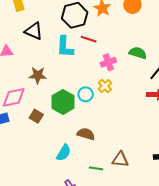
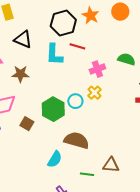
brown star: (38, 75) -> (20, 74), moved
brown semicircle: (86, 134) -> (76, 140), size x1.4

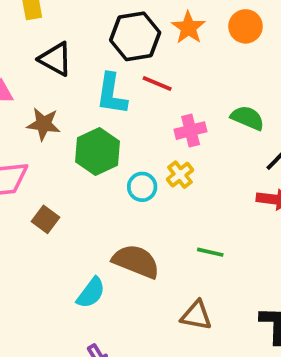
green hexagon: (53, 109) -> (98, 152), moved
green line: (87, 174) -> (210, 252), moved

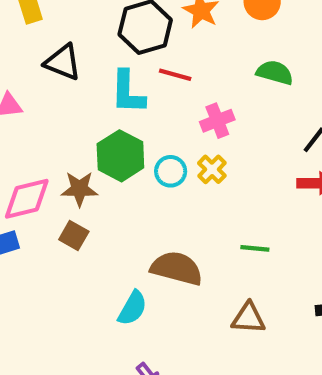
green semicircle: (247, 118) -> (275, 73), moved
brown star: (44, 124) -> (79, 189), moved
cyan circle: (142, 187) -> (171, 171), moved

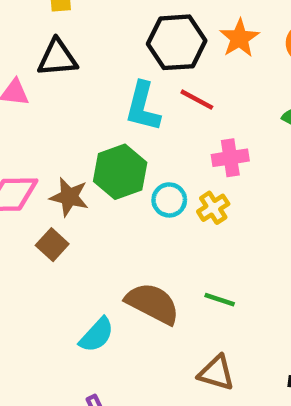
black triangle: (63, 62) -> (57, 58), moved, turned -39
green line: (255, 248) -> (220, 300), moved

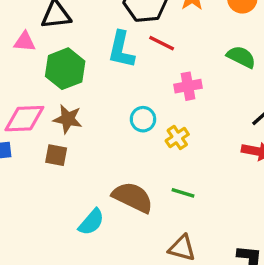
green hexagon: (120, 172) -> (65, 69), moved
yellow cross: (213, 208) -> (177, 137), moved
brown square: (52, 245) -> (56, 155), turned -30

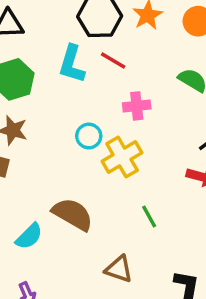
yellow cross: (177, 137) -> (122, 157), size x1.6
green line: (183, 193) -> (149, 216), moved, turned 40

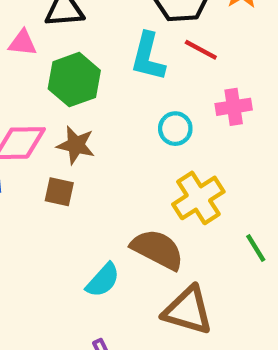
cyan circle: (89, 136) -> (175, 129), moved
yellow cross: (122, 157) -> (198, 198), moved
brown triangle: (119, 269) -> (188, 311), moved, size x1.4

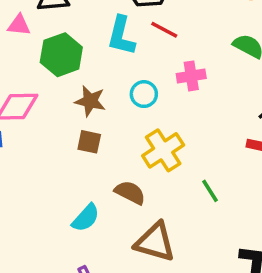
brown star: (76, 145) -> (90, 101), moved
brown square: (59, 192) -> (89, 142), moved
brown semicircle: (157, 249) -> (130, 192), size x0.7

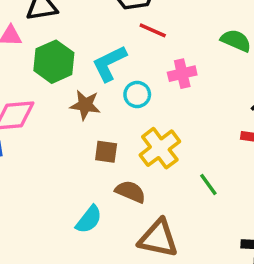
cyan L-shape: (121, 36) -> (109, 63), moved, turned 54
brown square: (89, 142) -> (106, 152), moved

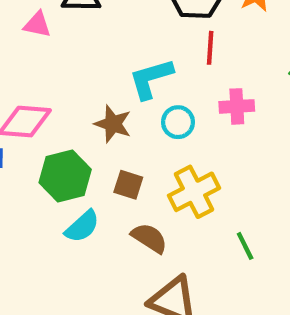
red line: (153, 30) -> (210, 48), turned 60
green hexagon: (54, 62) -> (65, 176), moved
cyan semicircle: (89, 219) -> (82, 226), moved

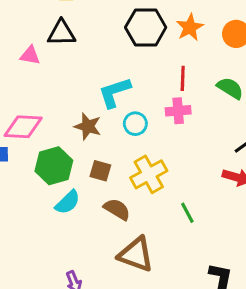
red line: (210, 48) -> (183, 78), moved

